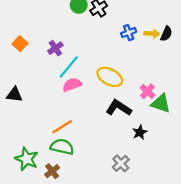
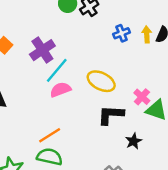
yellow arrow: (152, 34) -> (147, 34), turned -96
purple cross: (55, 48) -> (42, 50), size x1.5
black L-shape: (119, 108) -> (111, 115), turned -30

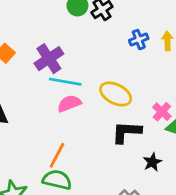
cyan line: (57, 70) -> (65, 82), turned 60
orange line: (50, 135) -> (57, 155), turned -30

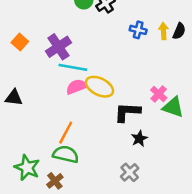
blue cross: (139, 40) -> (138, 30), turned 35
yellow ellipse: (116, 94) -> (99, 87), moved
black star: (152, 162) -> (139, 139), moved

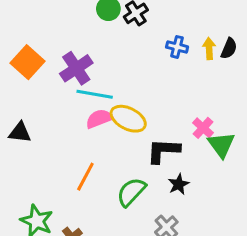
orange square: (20, 42) -> (27, 62), size x1.5
green triangle: (173, 107) -> (221, 145), turned 35
green semicircle: (66, 154) -> (131, 192), moved, turned -60

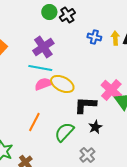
purple cross: (76, 68) -> (43, 47), moved
pink cross: (203, 128) -> (111, 90), size x1.5

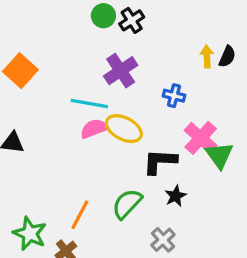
blue cross: (94, 37) -> (174, 96), moved
purple cross: (43, 47) -> (121, 71), moved
orange line: (34, 122) -> (80, 215), moved

